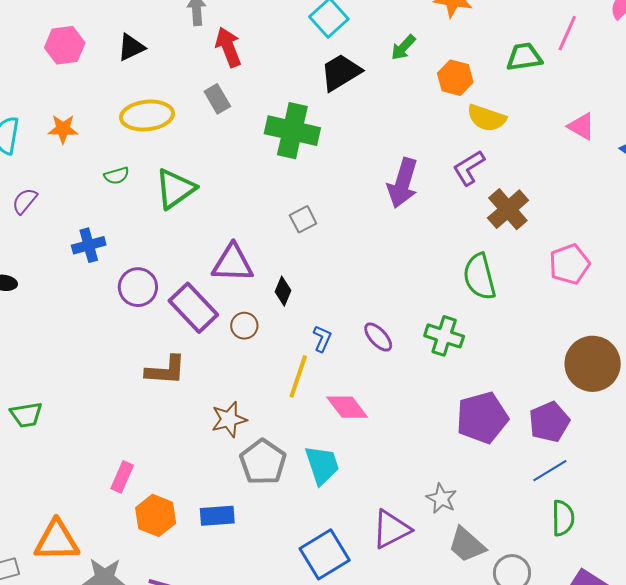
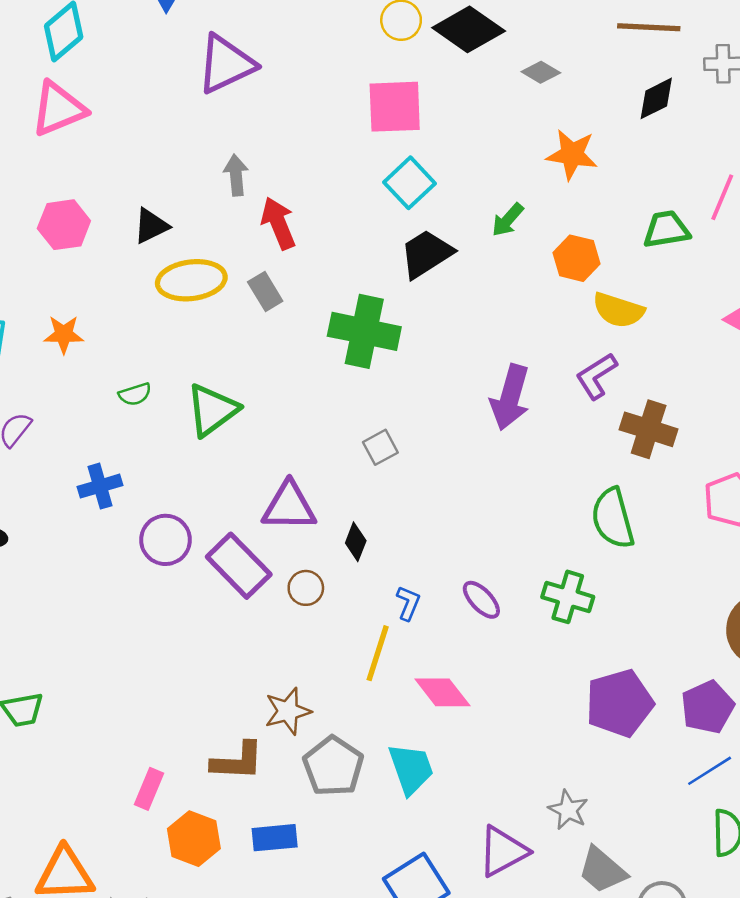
yellow ellipse: (147, 116) -> (191, 280), moved
brown cross: (508, 209) -> (649, 429), turned -30
brown L-shape: (166, 370) -> (237, 761), moved

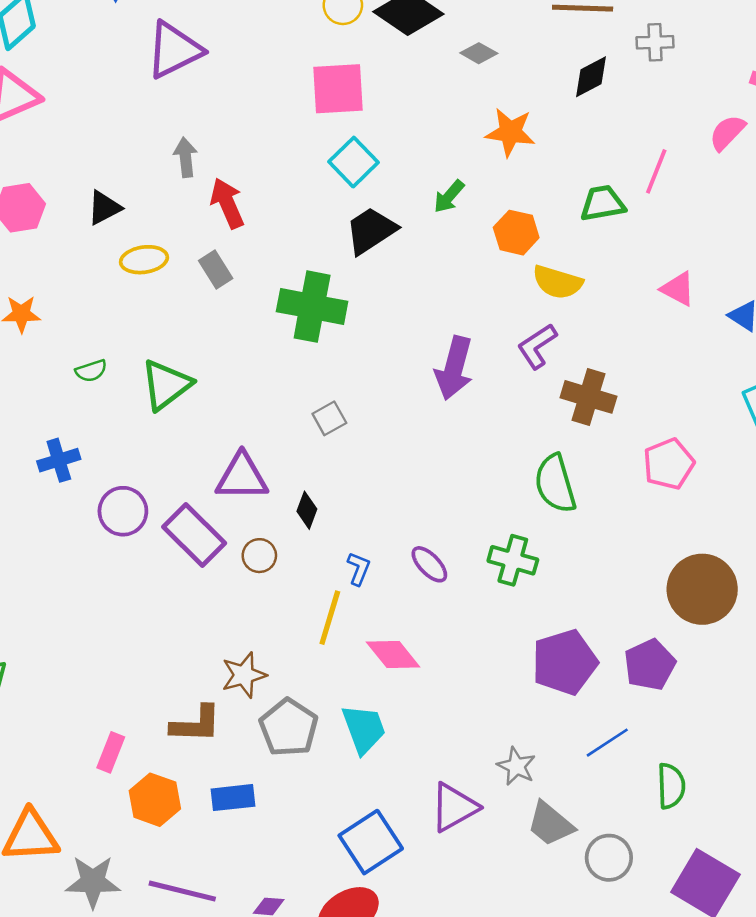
yellow ellipse: (191, 280) -> (144, 260), size x0.7
blue line: (710, 771) -> (607, 743), moved

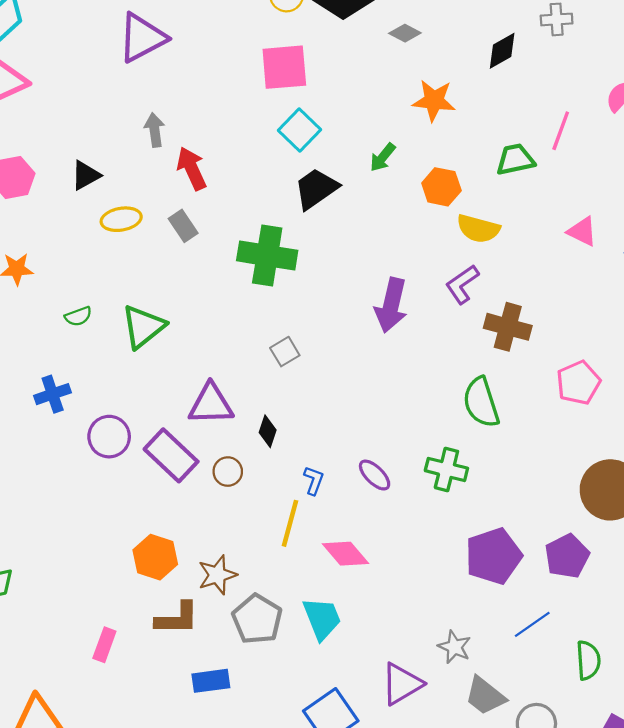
orange hexagon: (155, 800) -> (155, 557), moved

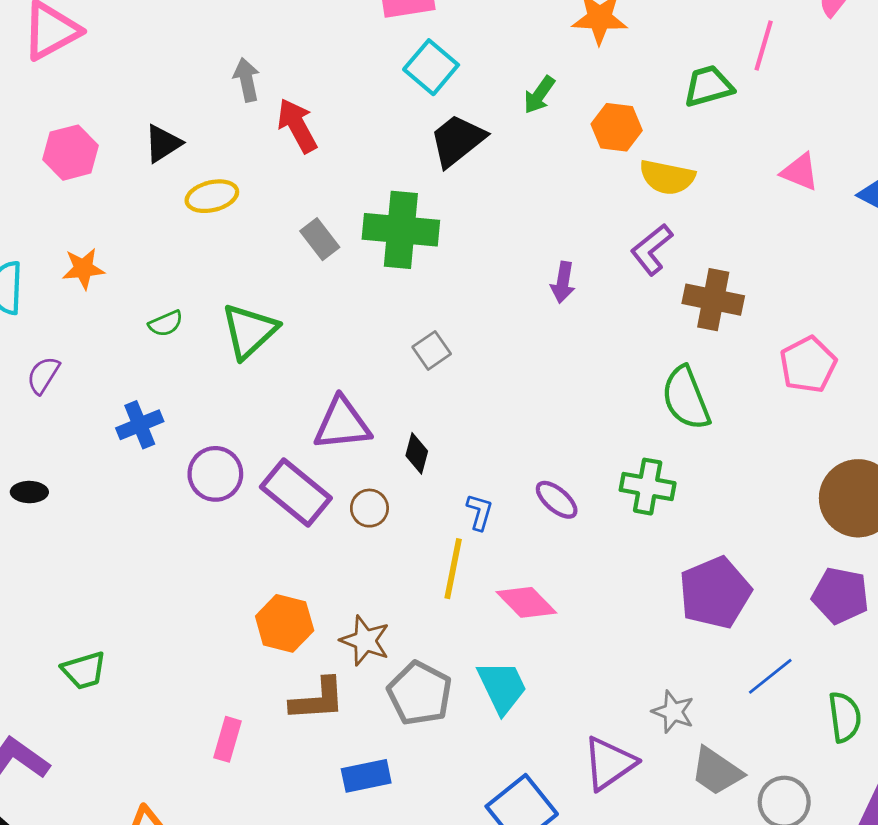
gray rectangle: (183, 226) -> (320, 239), moved
purple arrow: (391, 305) -> (563, 282), size x0.6
purple pentagon: (567, 556) -> (840, 596), moved, turned -30
brown star: (217, 575) -> (365, 641), turned -30

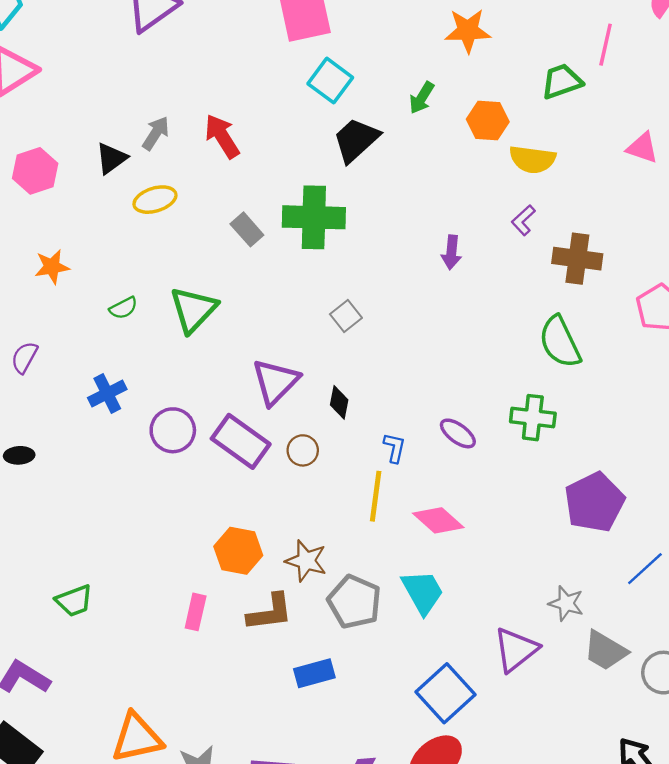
gray arrow: (247, 80) -> (156, 133), moved, turned 48
purple L-shape: (652, 249) -> (523, 220), size x0.7
purple triangle: (342, 424) -> (275, 382), turned -36
pink rectangle: (227, 739) -> (196, 612), moved

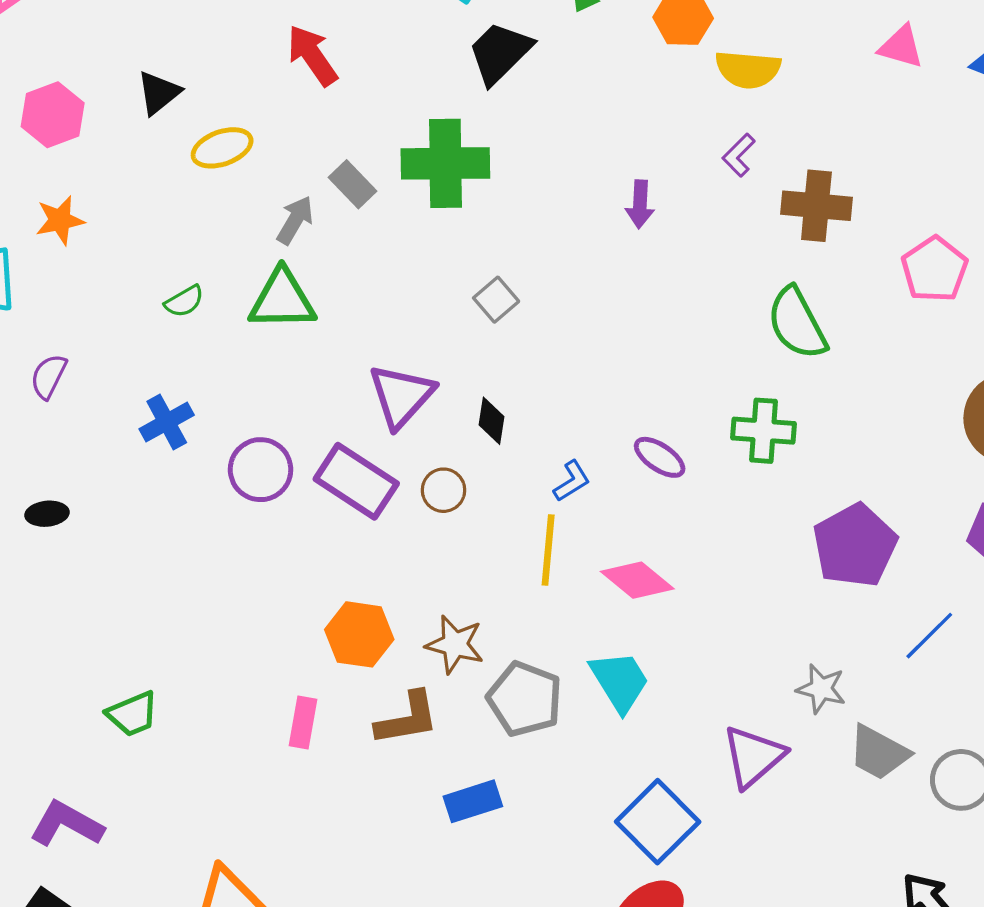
gray arrow: (156, 133) -> (295, 220), moved
orange star: (52, 267) -> (60, 220), moved
green triangle: (193, 310) -> (282, 300), turned 48
blue L-shape: (394, 448) -> (572, 481), turned 48

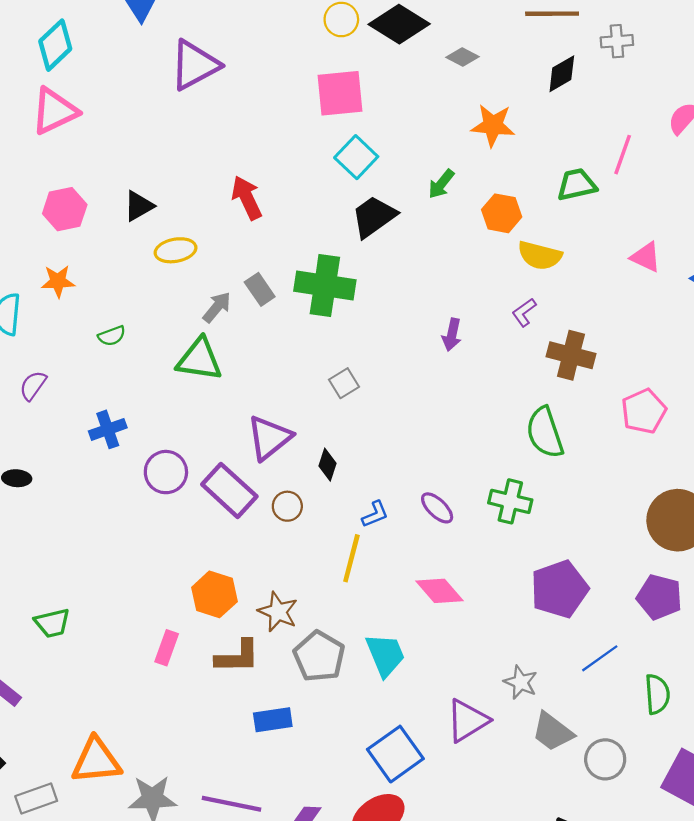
green semicircle: (184, 301) -> (112, 336), moved
pink diamond: (637, 580) -> (439, 591), moved

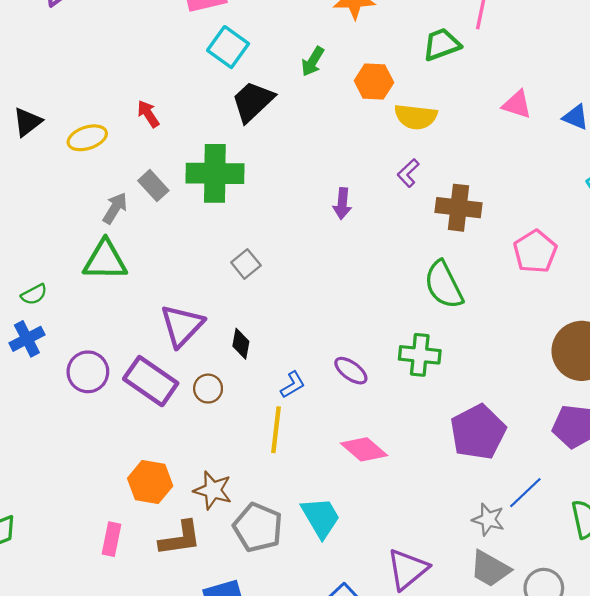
red arrow: (247, 198) -> (148, 114), moved, size x0.7
yellow ellipse: (176, 250) -> (87, 138), moved
green semicircle: (112, 336) -> (34, 294), moved
gray star: (521, 682) -> (488, 519), moved

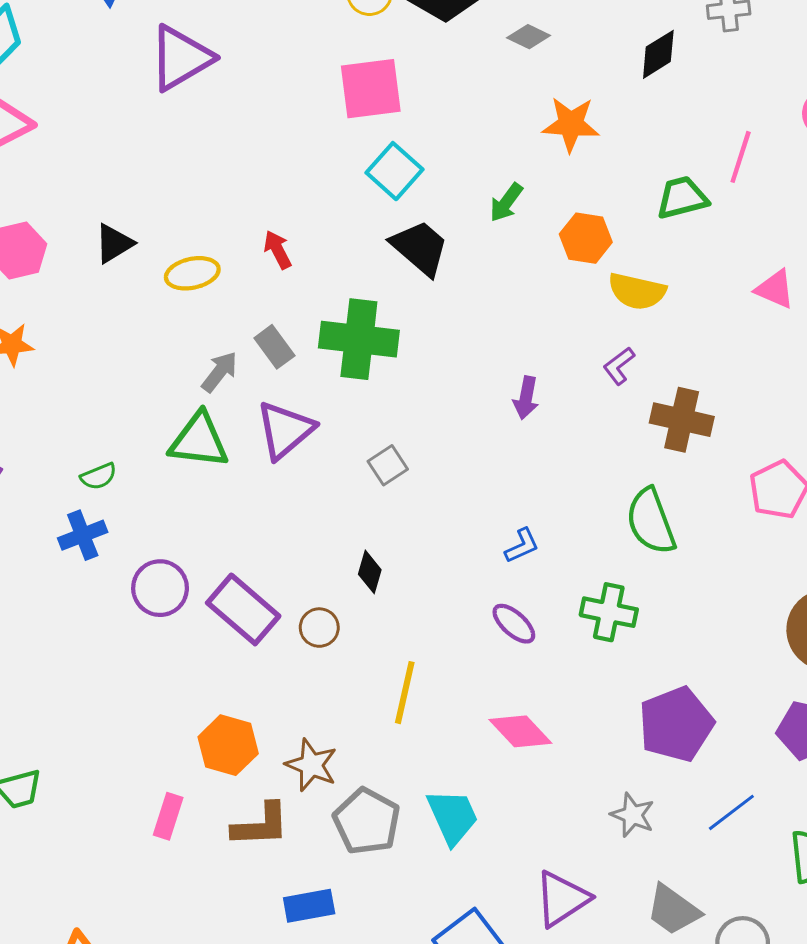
black trapezoid: (253, 101) -> (420, 248), turned 78
purple triangle: (182, 326) -> (285, 430), moved
blue L-shape: (293, 385) -> (522, 546), moved
gray star: (488, 519) -> (633, 815), moved

